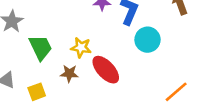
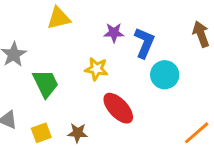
yellow star: (81, 47) -> (96, 69), moved
brown star: (69, 74) -> (78, 133), moved

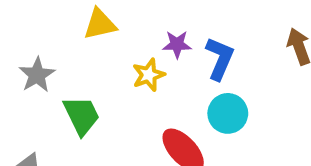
yellow star: (96, 69) -> (149, 75), moved, turned -30
cyan circle: (165, 75) -> (228, 113), moved

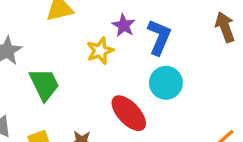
purple star: (177, 44) -> (124, 25), turned 30

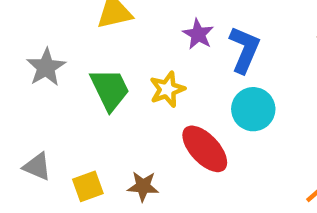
yellow star: (100, 51) -> (167, 89), moved
green trapezoid: (44, 84) -> (110, 89), moved

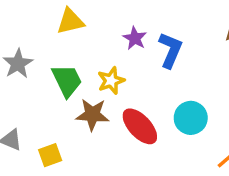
cyan circle: (253, 109) -> (191, 118), moved
brown star: (143, 186) -> (92, 114), moved, size x1.4

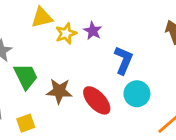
blue L-shape: (170, 50) -> (124, 60), moved
green trapezoid: (67, 81) -> (26, 76), moved
yellow star: (111, 81) -> (66, 33), moved

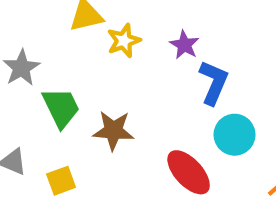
purple star: (93, 31) -> (184, 45), moved
red ellipse: (97, 100) -> (189, 172), moved

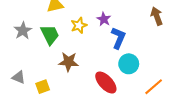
yellow star: (124, 41) -> (79, 25), moved
green trapezoid: (61, 108) -> (50, 35), moved

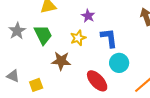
purple star: (104, 19) -> (88, 16), moved
yellow star: (79, 25) -> (78, 38), moved
blue L-shape: (118, 38) -> (109, 38), turned -30

